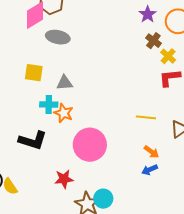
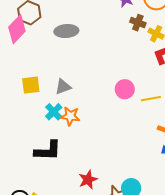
gray ellipse: (58, 37) -> (66, 31), moved
cyan cross: (49, 105) -> (54, 112), turned -30
pink circle: (90, 145) -> (125, 89), moved, size x0.6

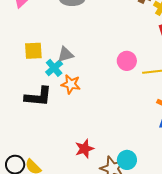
cyan cross: (54, 112) -> (54, 68), moved
black L-shape: (48, 151) -> (38, 97), moved

